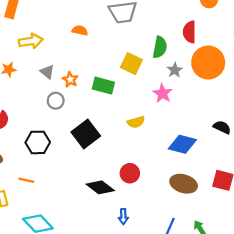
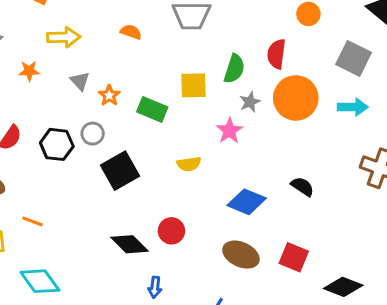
yellow square: (131, 64) -> (194, 85), turned -35
gray circle: (56, 101) -> (93, 134), moved
black hexagon: (38, 142) -> (57, 144), moved

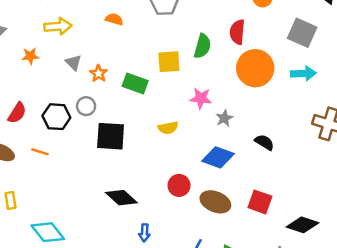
gray star: (250, 102) -> (224, 118), moved
pink star: (229, 131) -> (201, 98), turned -30
black square: (120, 171) -> (111, 136), turned 36
orange line: (33, 221) -> (40, 152), moved
red circle: (171, 231) -> (179, 185), moved

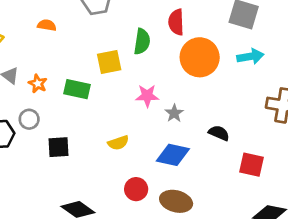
yellow semicircle: (168, 128) -> (118, 143), moved
black square: (111, 136) -> (59, 147), size x0.7
red square: (260, 202) -> (251, 165), moved

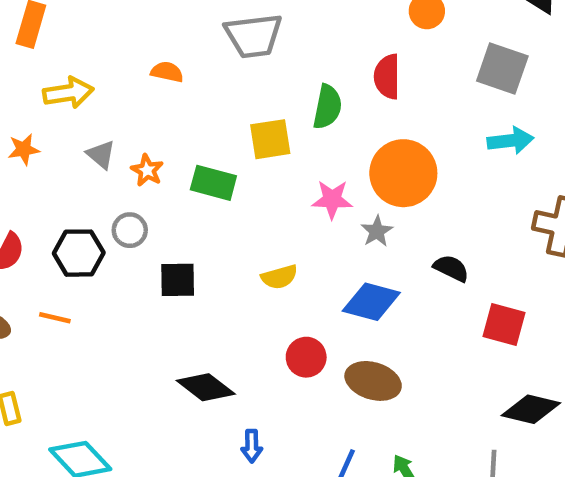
orange circle: (200, 57) -> (403, 173), moved

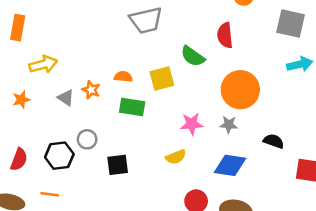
orange semicircle: (167, 72) -> (123, 77), moved
green semicircle: (327, 107) -> (193, 56), turned 120
orange star: (147, 170) -> (91, 90), moved
pink star: (332, 199) -> (192, 124), moved
gray star: (377, 231) -> (229, 125), turned -30

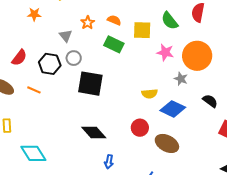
gray triangle: (66, 98) -> (66, 36), moved
pink star: (192, 124) -> (165, 52), moved
yellow semicircle: (176, 157) -> (150, 94), moved
black square: (118, 165) -> (90, 84), size x1.5

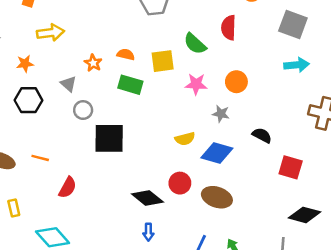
orange circle: (197, 56) -> (236, 82), size x0.6
red semicircle: (19, 58) -> (68, 187), moved
black hexagon: (50, 64) -> (28, 100), moved
black diamond: (94, 132) -> (147, 198), moved

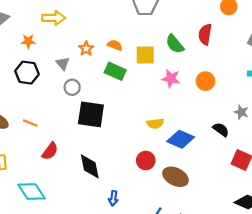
gray star: (221, 114) -> (241, 112), moved
black diamond: (147, 198) -> (90, 166), moved, turned 32

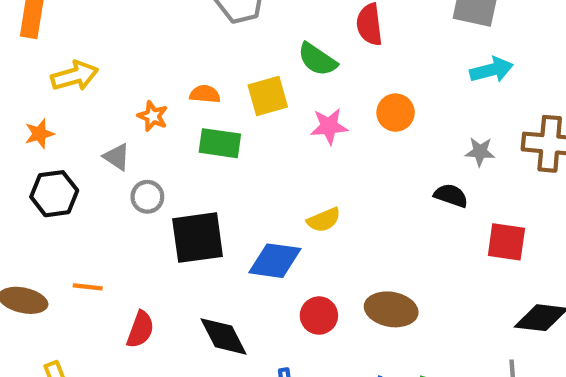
blue diamond: (181, 139) -> (275, 261), moved
red circle: (146, 160) -> (319, 316), moved

